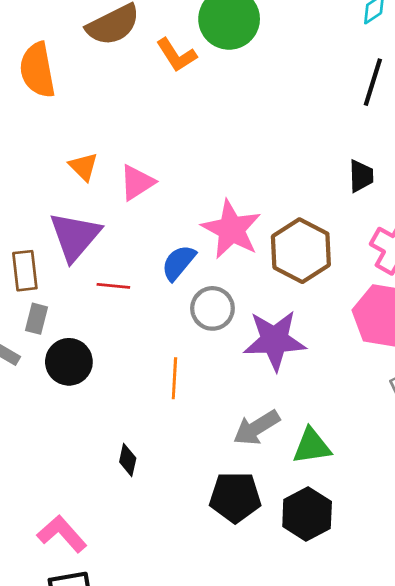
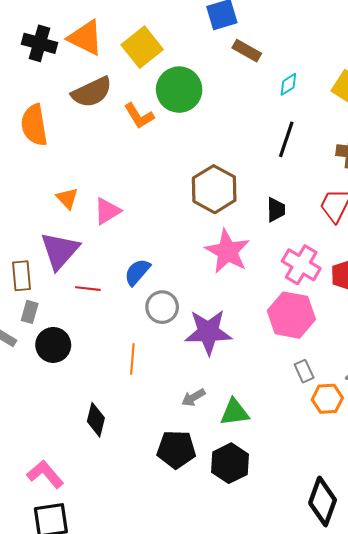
pink star: (231, 229) -> (227, 251), moved
brown hexagon: (301, 251) -> (214, 189), moved
gray arrow: (256, 428) -> (193, 397), size x0.7
black diamond: (128, 460) -> (96, 420), size x1.4

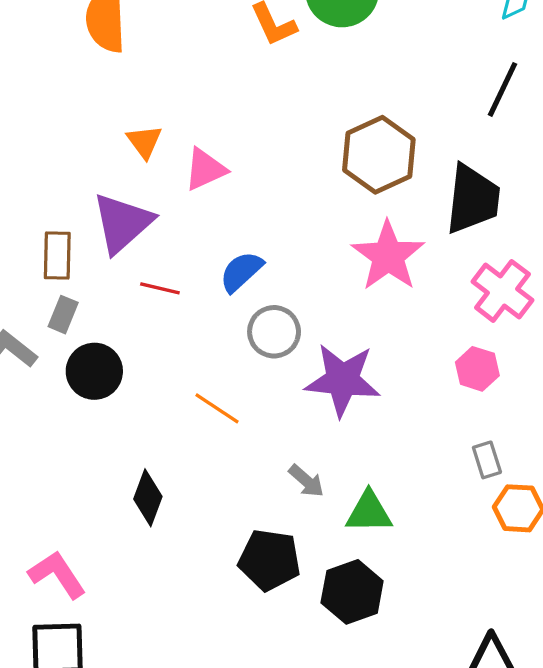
black trapezoid: (276, 210) -> (473, 199), size x1.8
pink hexagon: (291, 315) -> (477, 369), size x0.6
orange line: (132, 359) -> (217, 408), turned -68
gray arrow: (193, 397) -> (306, 481), turned -115

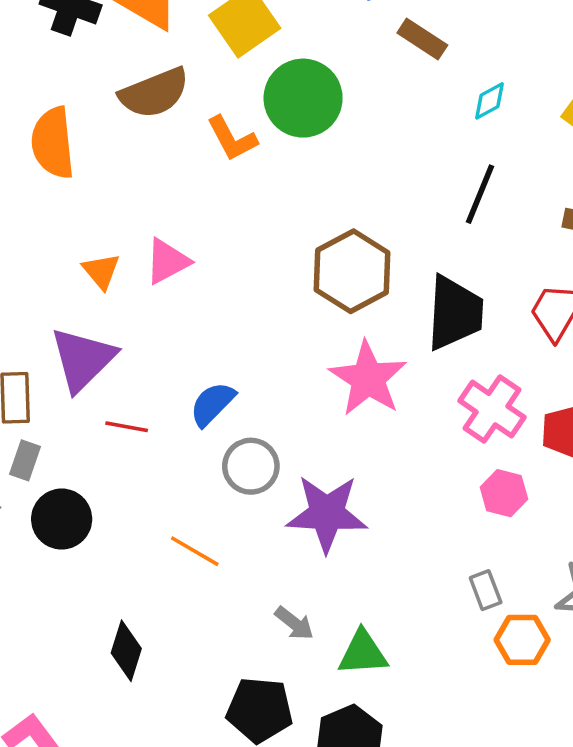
pink triangle: (205, 169) -> (167, 261), moved
pink hexagon: (477, 369) -> (504, 493), moved

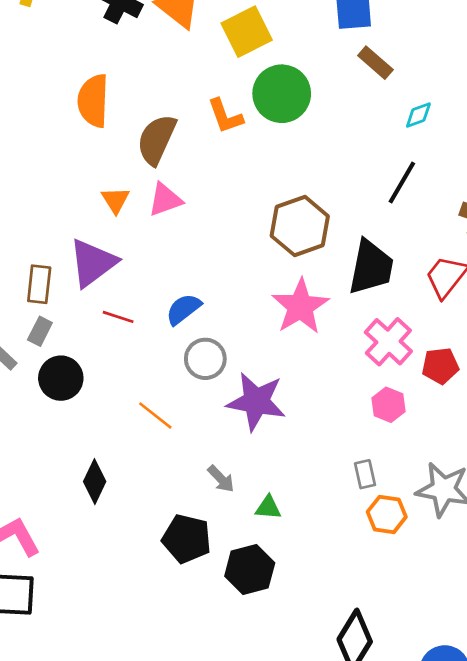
brown semicircle: (154, 93) -> (157, 140), moved, turned 128
green triangle: (363, 653) -> (268, 508), size x0.7

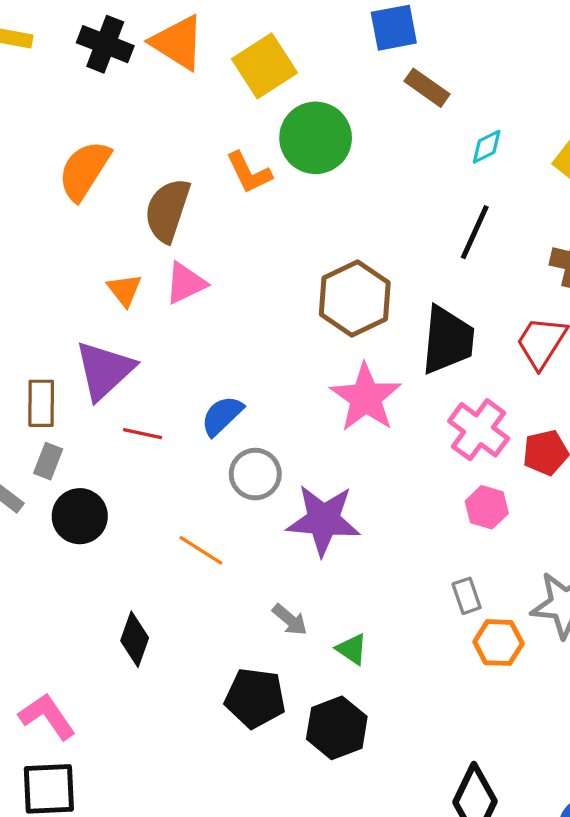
orange semicircle: (93, 101) -> (84, 170), turned 36
green triangle: (268, 508) -> (352, 649), turned 36

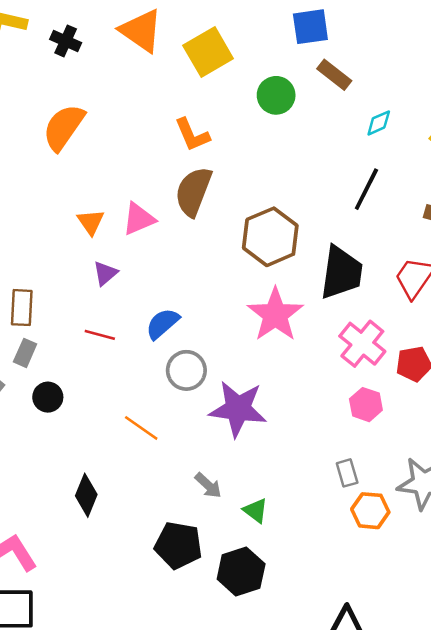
black cross: (105, 44) -> (66, 41), moved, size x0.7
green circle: (316, 138) -> (276, 95), moved, size x0.7
brown semicircle: (167, 210) -> (193, 192), moved
purple triangle: (104, 370) -> (105, 273), moved, size x0.5
black circle: (80, 516) -> (48, 397), size x0.7

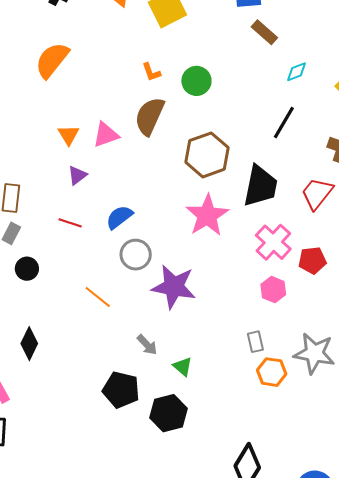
green circle: (276, 95) -> (196, 81), moved
orange L-shape: (192, 135) -> (151, 72), size x0.7
black diamond: (86, 495) -> (29, 344), moved

